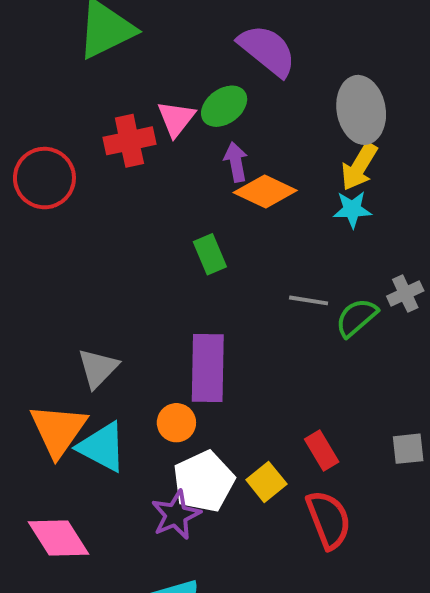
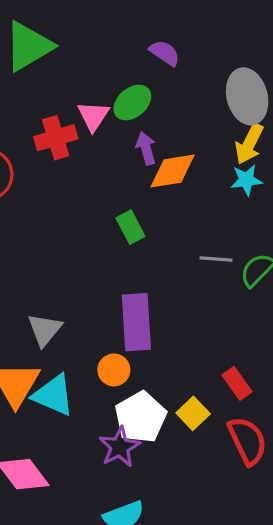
purple semicircle: (267, 50) -> (165, 53), size x0.6
orange diamond: (265, 191) -> (172, 171), turned -30

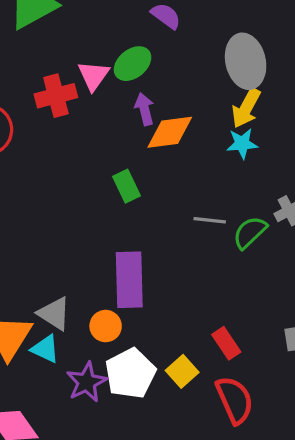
gray triangle: (45, 330) -> (54, 314), moved, turned -39
cyan triangle: (53, 395) -> (45, 349), size x0.7
purple star: (120, 447) -> (87, 382), moved

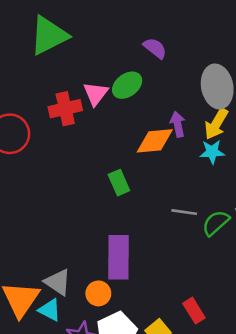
purple arrow: (144, 109) -> (178, 124), moved

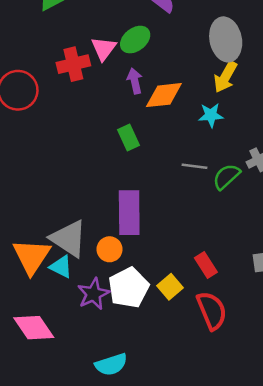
purple arrow: (178, 124) -> (135, 81), moved
cyan star: (212, 152) -> (211, 115), moved
gray triangle: (58, 282) -> (69, 239), size x1.4

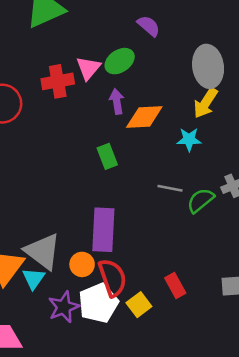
cyan triangle: (61, 267) -> (34, 278), turned 35
red semicircle: (212, 311) -> (112, 278), moved

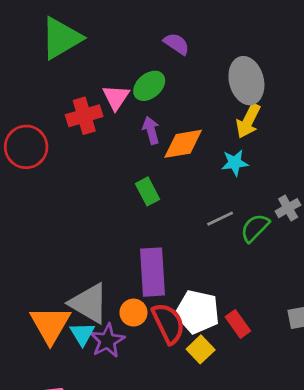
gray line: (170, 188) -> (220, 219), turned -30
white pentagon: (98, 303) -> (197, 312), moved, turned -30
purple star: (64, 307) -> (107, 341), moved

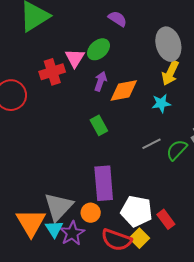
purple arrow: (151, 130) -> (100, 81), turned 36
gray triangle: (89, 303) -> (58, 207), turned 44
red semicircle: (168, 323) -> (116, 240), moved, turned 136

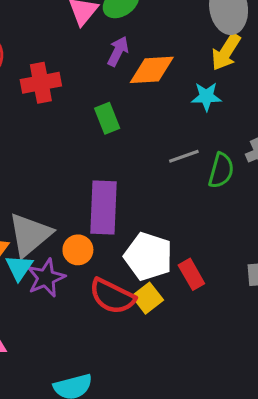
red cross: (52, 72) -> (41, 83), moved
green semicircle: (177, 150) -> (221, 171), turned 145

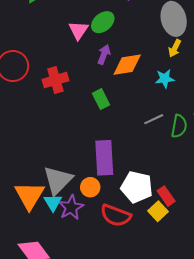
yellow arrow: (226, 52) -> (175, 48), size x0.7
yellow square: (148, 298) -> (158, 211), moved

